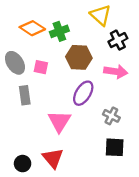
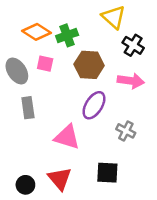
black cross: (118, 40) -> (133, 45), turned -30
pink square: (41, 67) -> (45, 64), moved
pink triangle: (59, 121) -> (67, 137), turned -45
black square: (115, 147) -> (107, 173), moved

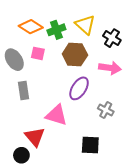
yellow triangle: (114, 17) -> (85, 25), moved
red triangle: (60, 179) -> (35, 137), moved

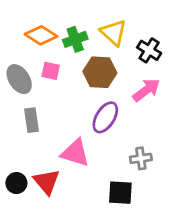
pink arrow: (110, 68) -> (146, 90), turned -45
gray cross: (106, 110) -> (141, 158), moved, turned -35
black circle: (21, 155) -> (16, 183), moved

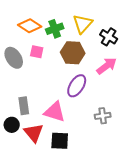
yellow triangle: (114, 33) -> (83, 24), turned 30
gray rectangle: (31, 120) -> (24, 106), moved
black circle: (16, 183) -> (12, 125), moved
black square: (120, 193) -> (60, 141), moved

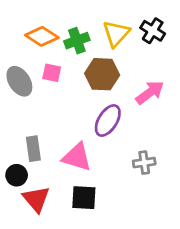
black cross: (109, 37) -> (153, 31), moved
red triangle: (34, 133) -> (36, 199), moved

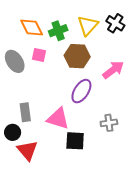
orange diamond: (42, 36) -> (32, 27), turned 30
black square: (84, 198) -> (75, 141), moved

